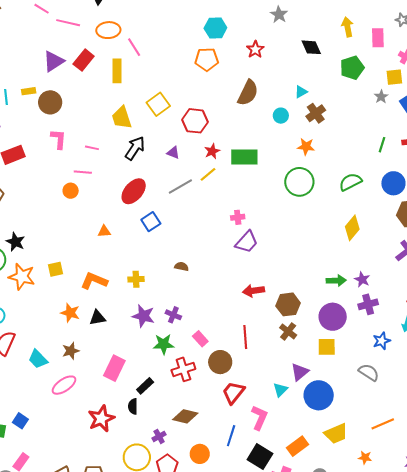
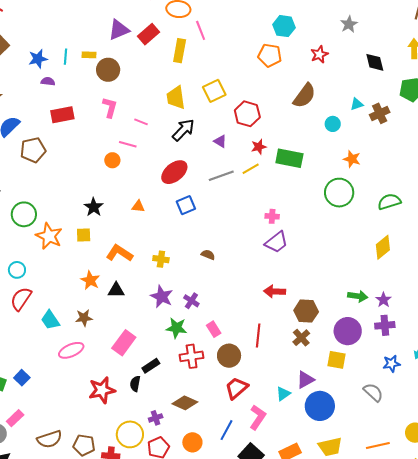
brown cross: (316, 113) -> (380, 113), moved
black star: (15, 242) -> (94, 207), moved

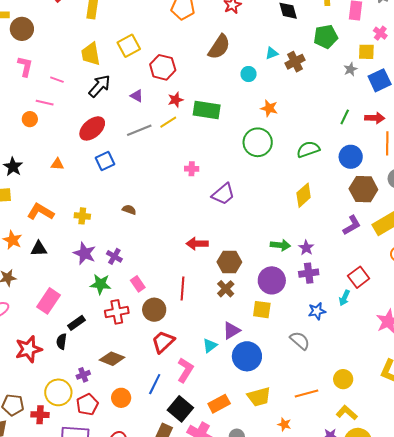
purple trapezoid: (276, 242) -> (223, 194), moved

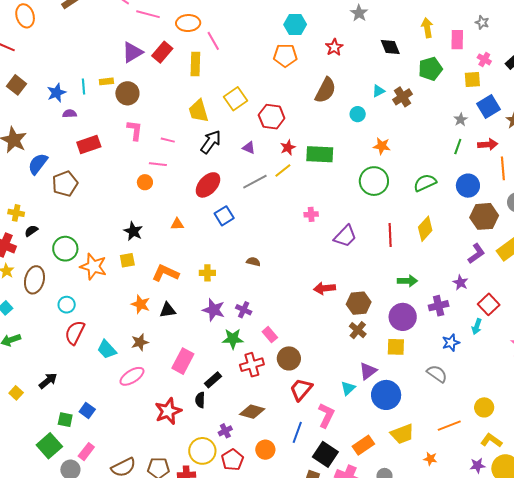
gray star: (351, 69) -> (461, 120), moved
purple star: (306, 248) -> (460, 283), moved
red line: (182, 288) -> (390, 235), moved

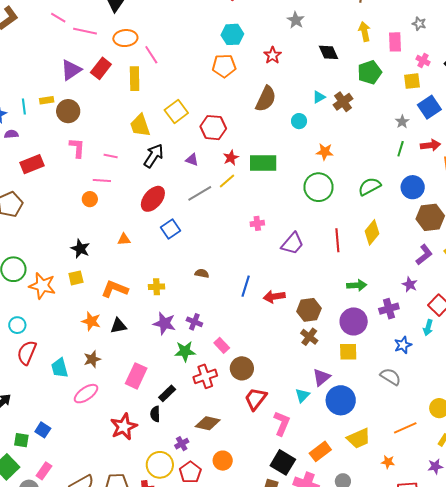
cyan trapezoid: (107, 349) -> (60, 368), turned 30
blue line: (297, 432) -> (246, 286), moved

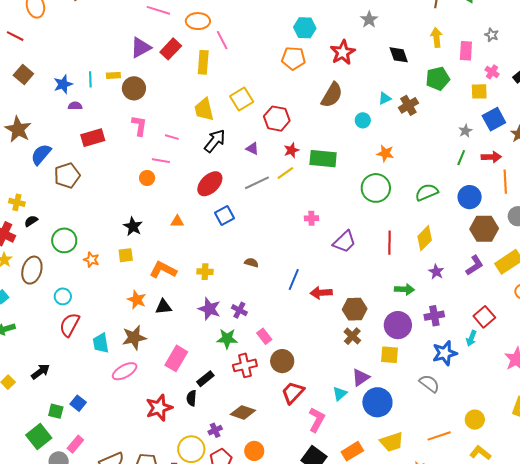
red star: (273, 55) -> (343, 52), size x1.4
purple star: (410, 285) -> (436, 272), moved
orange star: (42, 286) -> (91, 260), size x0.6
blue star: (403, 345) -> (445, 353), size x1.4
brown star: (92, 359) -> (134, 338), size x1.4

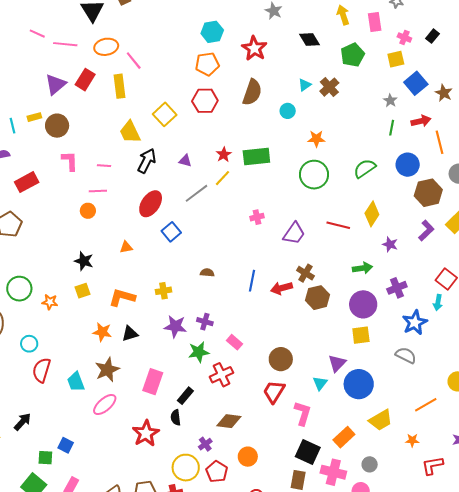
red hexagon: (277, 119) -> (205, 101), moved
red line: (389, 243) -> (338, 225), turned -65
brown cross: (352, 336) -> (305, 273), moved
brown circle: (282, 361) -> (281, 359), moved

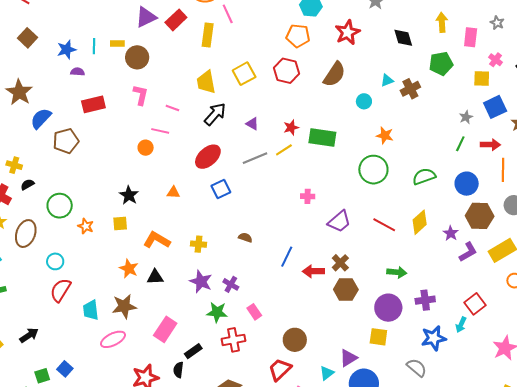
purple star: (390, 244) -> (451, 233), moved
green square: (45, 458) -> (42, 376), turned -35

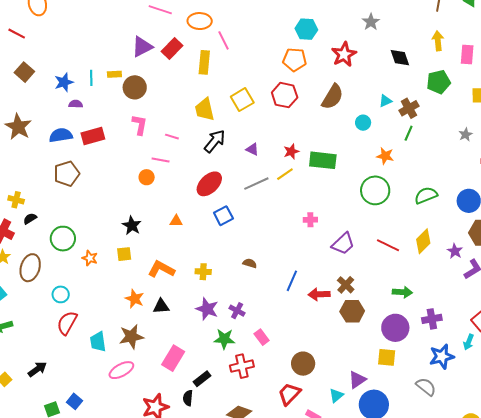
blue semicircle: (41, 118) -> (61, 135), moved, turned 40
green line: (460, 144) -> (409, 133), moved

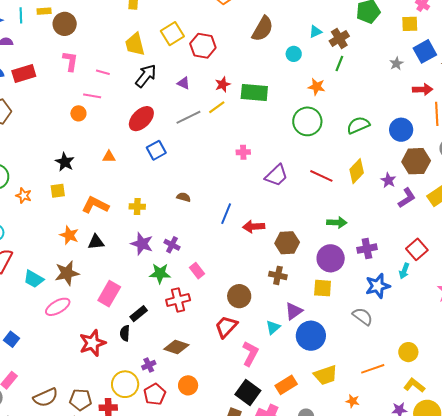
red hexagon: (285, 95) -> (203, 46), moved
brown cross: (346, 285) -> (278, 275), moved, turned -30
cyan trapezoid: (98, 342) -> (34, 279), turned -50

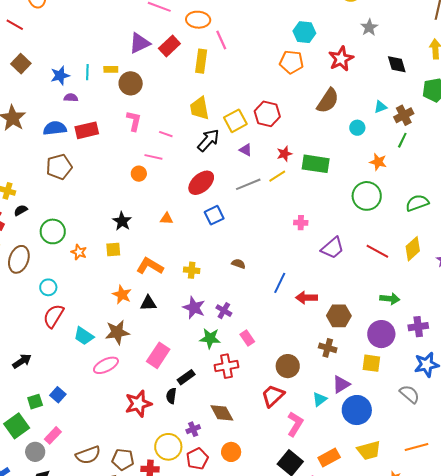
yellow square: (172, 34) -> (235, 121), moved
brown diamond: (176, 347) -> (222, 413), turned 40

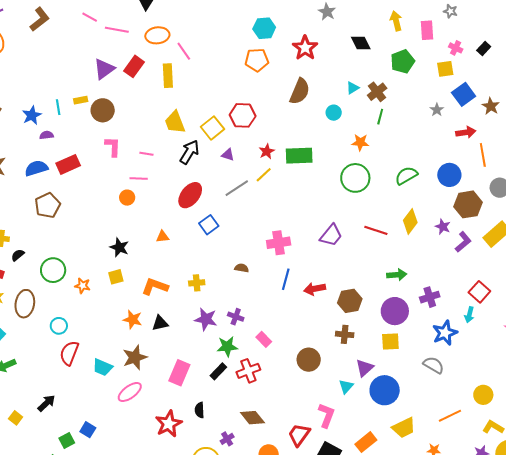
pink cross: (301, 223) -> (279, 243), moved, size x1.6
black rectangle: (186, 377) -> (218, 371), moved
red trapezoid: (273, 396) -> (299, 435), moved

